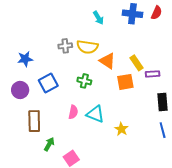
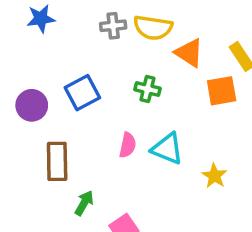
blue star: (25, 59) -> (41, 19), moved

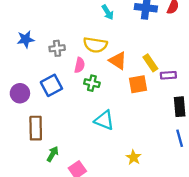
gray cross: (113, 26) -> (57, 48), moved
pink semicircle: (128, 145) -> (80, 65), moved
yellow star: (214, 176) -> (134, 157), moved

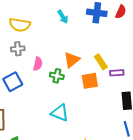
yellow semicircle: (95, 45) -> (20, 25), moved
orange triangle: (118, 61) -> (72, 60), turned 48
green cross: (92, 83) -> (57, 76), moved

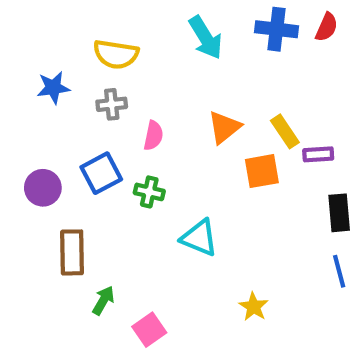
cyan arrow: (63, 17) -> (206, 38), size x1.5
green cross: (57, 76) -> (149, 192), moved

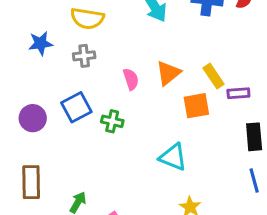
pink semicircle: (153, 136) -> (131, 79), moved, turned -30
cyan triangle: (199, 238) -> (173, 157), moved
brown rectangle: (72, 252) -> (31, 182), moved

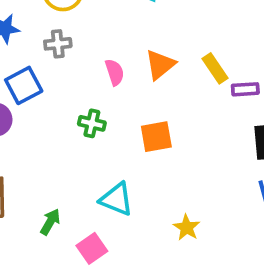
orange square: (196, 106) -> (156, 137), moved
blue square: (76, 107) -> (24, 85), moved
cyan triangle: (173, 157) -> (117, 199), moved

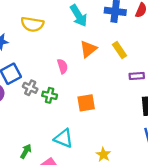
gray cross: (58, 44) -> (30, 88), moved, turned 32
orange triangle: (160, 65) -> (88, 49), moved
yellow rectangle: (215, 68) -> (120, 50), moved

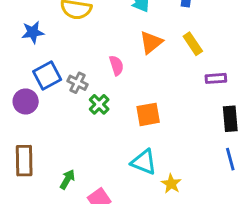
gray cross: (30, 88) -> (77, 83), moved
green cross: (50, 95) -> (99, 104), turned 32
cyan triangle: (64, 138) -> (144, 162), moved

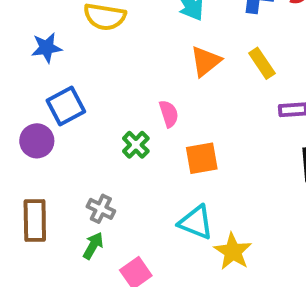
pink semicircle: (116, 65) -> (169, 114), moved
gray cross: (77, 83) -> (101, 209), moved
yellow star: (171, 184) -> (233, 252), size x1.4

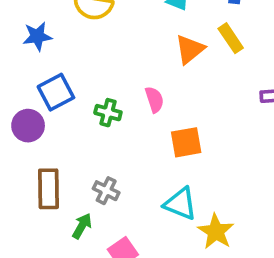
yellow rectangle: (262, 63) -> (231, 38), moved
green cross: (136, 145) -> (108, 113), moved, turned -30
gray cross: (101, 209) -> (106, 191), moved
brown rectangle: (35, 220) -> (48, 189), moved

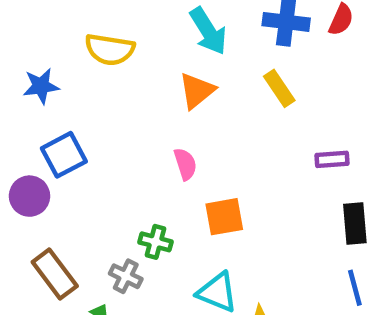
orange triangle: (190, 49) -> (197, 91), moved
green cross: (108, 113) -> (156, 242), moved
brown rectangle: (48, 189) -> (55, 274), turned -36

